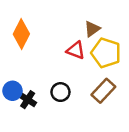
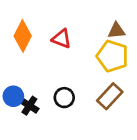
brown triangle: (92, 29) -> (116, 31), moved, turned 30
red triangle: (76, 50) -> (62, 39), moved

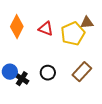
yellow pentagon: (112, 56) -> (73, 34), moved, turned 30

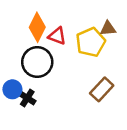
orange diamond: (17, 27) -> (37, 27), moved
black circle: (48, 73) -> (37, 62), moved, size x1.6

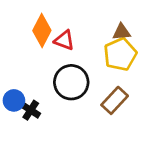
yellow pentagon: (91, 42) -> (120, 54), moved
black circle: (37, 62) -> (71, 82), moved

